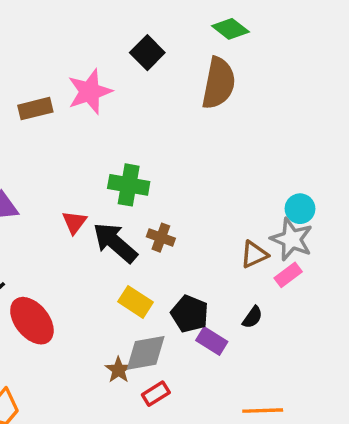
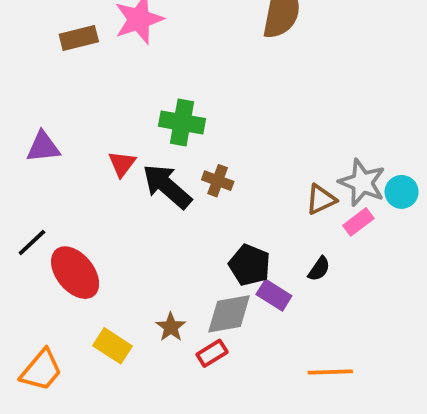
cyan circle: (300, 209) -> (402, 192), moved
yellow rectangle: (135, 302) -> (113, 346), moved
gray diamond: (146, 353) -> (229, 314), moved

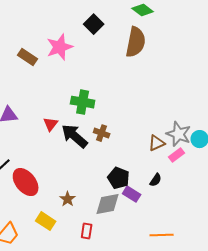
brown rectangle: (79, 38) -> (28, 57), turned 48
brown star: (171, 327) -> (68, 199), moved
red rectangle: (212, 353) -> (87, 231), moved, turned -49

